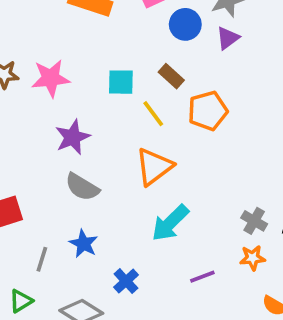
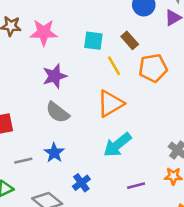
gray line: (42, 259) -> (23, 161), turned 54

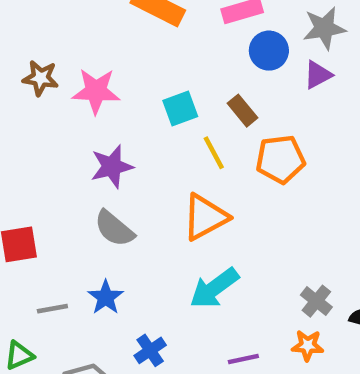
cyan square: (93, 41) -> (180, 109), turned -30

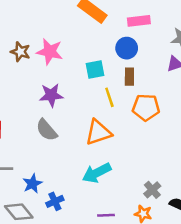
blue circle: (269, 51) -> (127, 48), moved
brown star: (41, 78) -> (20, 52), moved
brown rectangle: (242, 111) -> (129, 77), turned 30
blue star: (106, 297) -> (32, 184), moved

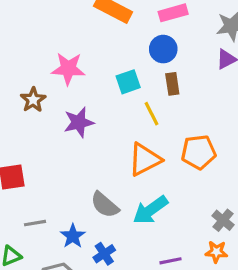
brown star: (20, 52) -> (33, 100), moved, turned 30
orange pentagon: (146, 107) -> (198, 152), moved
gray semicircle: (47, 130) -> (105, 205), moved

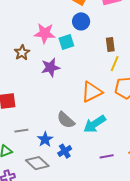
blue circle: (163, 49) -> (81, 21), moved
cyan square: (128, 82) -> (66, 42), moved
yellow line: (151, 114) -> (115, 64), moved, turned 49

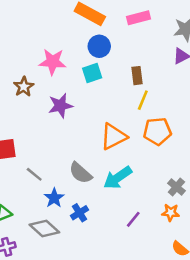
cyan square: (66, 42) -> (92, 73), moved
gray line: (21, 131) -> (34, 174), moved, turned 48
purple line: (107, 156) -> (133, 219), turned -40

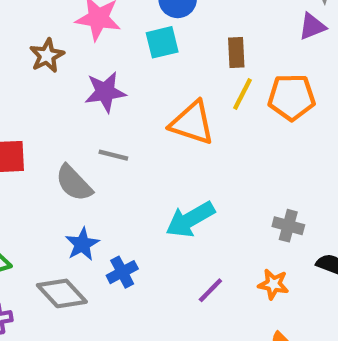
orange pentagon: (157, 131) -> (292, 97), moved
orange triangle: (114, 137) -> (192, 123), moved, turned 40
gray semicircle: (81, 173) -> (74, 183), moved
gray line: (34, 174) -> (113, 155), moved, turned -30
gray cross: (176, 187) -> (288, 226), moved, turned -30

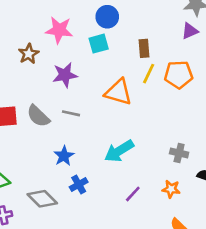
gray semicircle: (74, 183) -> (38, 116), moved
blue star: (82, 244) -> (64, 156), moved

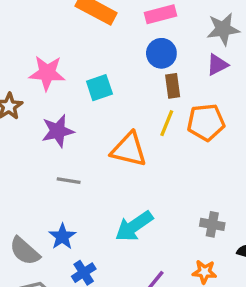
blue circle: (107, 17) -> (161, 53), moved
brown rectangle: (144, 48) -> (173, 86), moved
gray semicircle: (38, 116) -> (25, 251), moved

